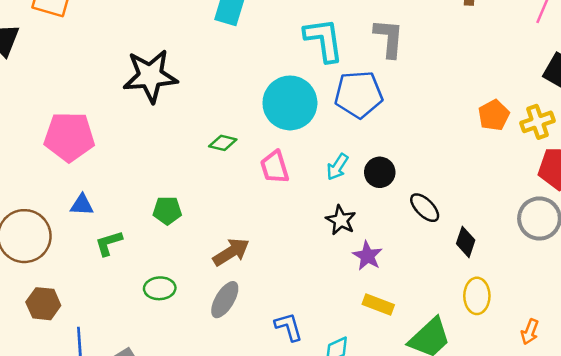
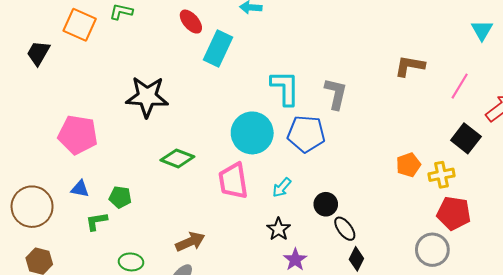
green diamond: (223, 143) -> (177, 158), moved, size x1.5
pink trapezoid: (275, 167) -> (233, 181), size x1.4
black circle: (380, 172) -> (326, 204), moved
green pentagon: (167, 210) -> (120, 197), moved
black diamond: (466, 242) -> (356, 259), moved

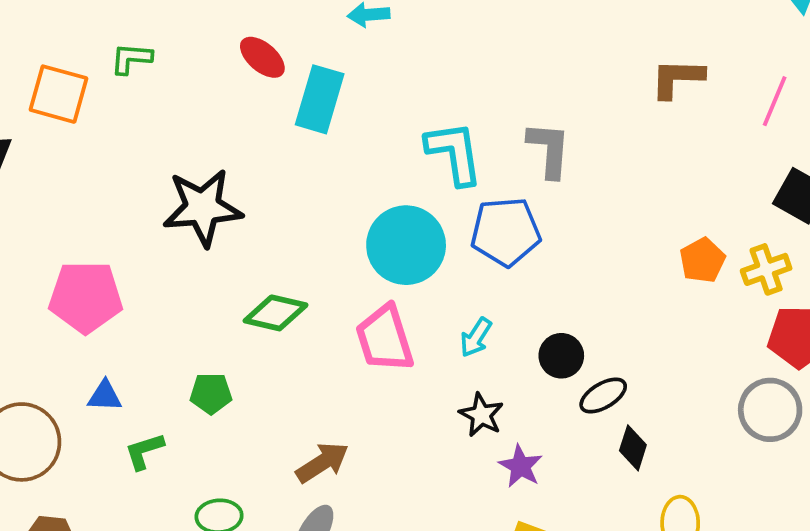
green pentagon: (120, 197) -> (211, 393), moved
black ellipse: (345, 229) -> (603, 395), turned -75

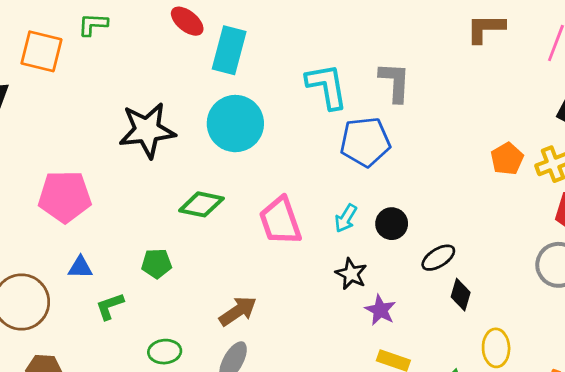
cyan circle: (406, 245) -> (235, 124), moved
black circle: (561, 356) -> (392, 224), moved

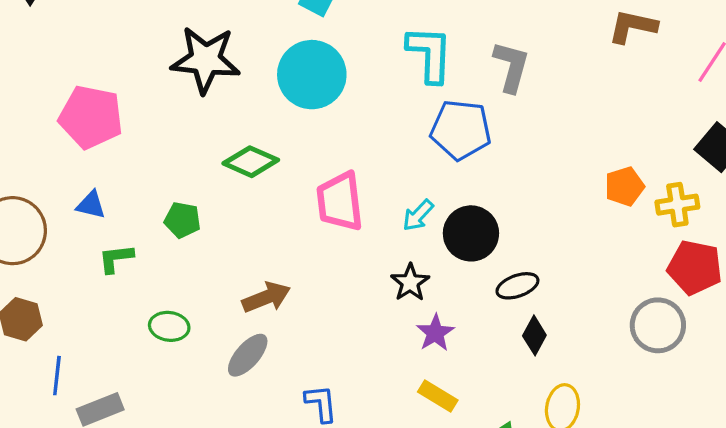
black circle: (392, 224) -> (471, 233), size x1.4

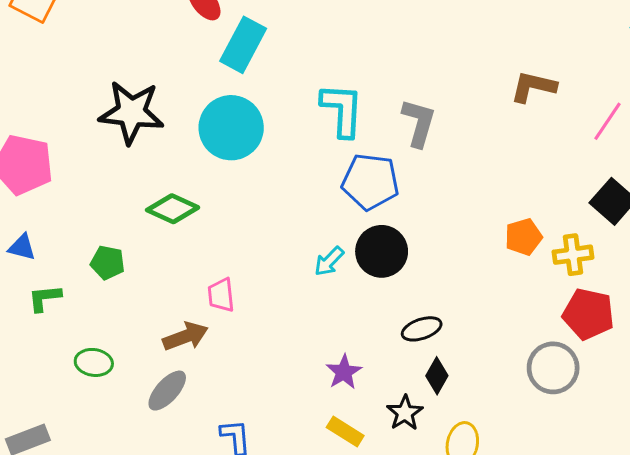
pink trapezoid: (340, 201) -> (221, 295), moved, size x0.6
black circle: (471, 233) -> (382, 251), moved
black star: (410, 282) -> (405, 413), moved

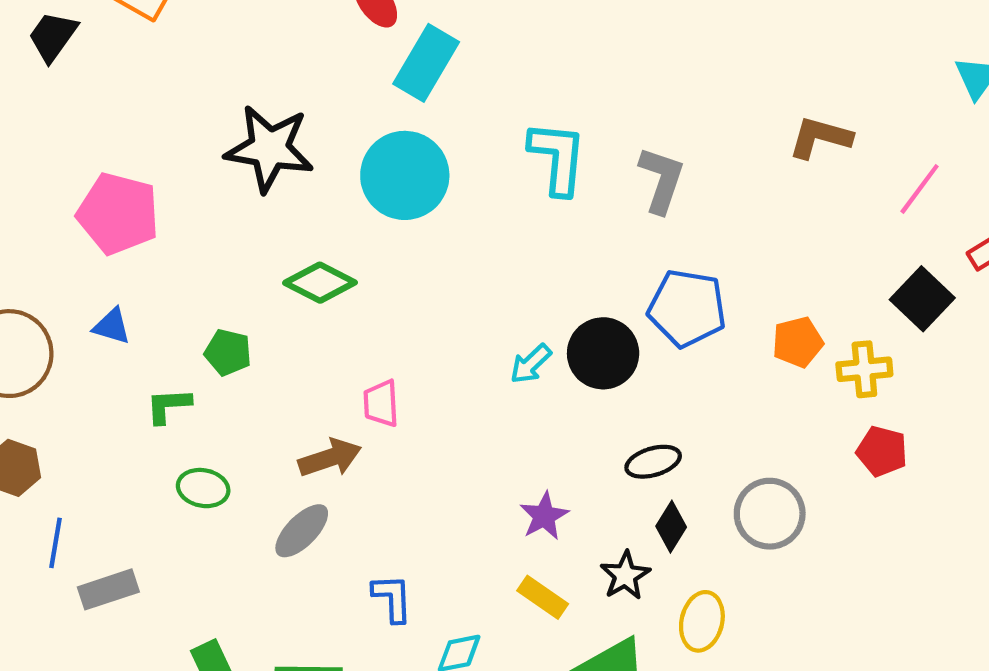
blue pentagon: (370, 182) -> (687, 308), moved
green L-shape: (45, 298) -> (168, 406), moved
red pentagon: (588, 314) -> (882, 451), size x0.7
gray circle: (553, 368) -> (770, 514), moved

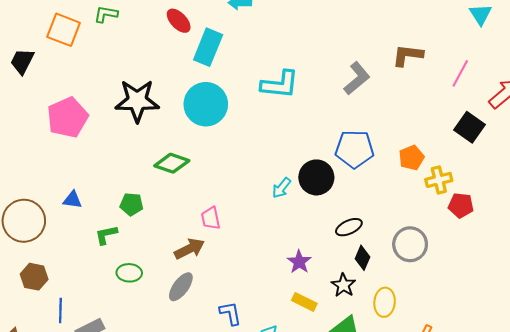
cyan L-shape: (558, 158) -> (280, 84), turned 99
gray L-shape: (661, 180) -> (357, 78), moved, turned 40
pink pentagon: (118, 214) -> (67, 117), moved, turned -30
yellow cross: (864, 369) -> (439, 180), moved

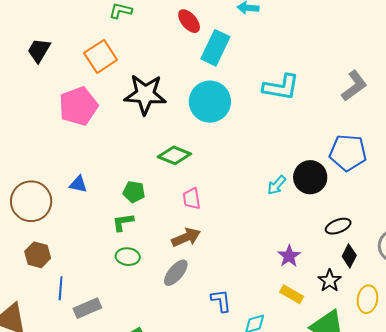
orange square: (64, 30) -> (101, 56), moved, turned 32
pink trapezoid: (211, 218) -> (192, 199), moved
green L-shape: (106, 235) -> (123, 222), moved

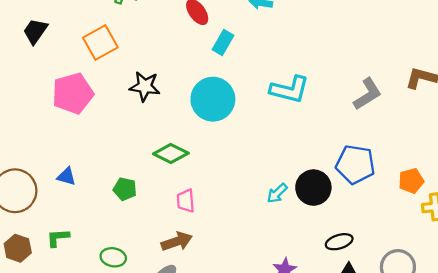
cyan rectangle: (215, 48) -> (223, 43), size x0.7
black star: (145, 94) -> (145, 86), size x0.7
green L-shape: (123, 222) -> (58, 238), moved

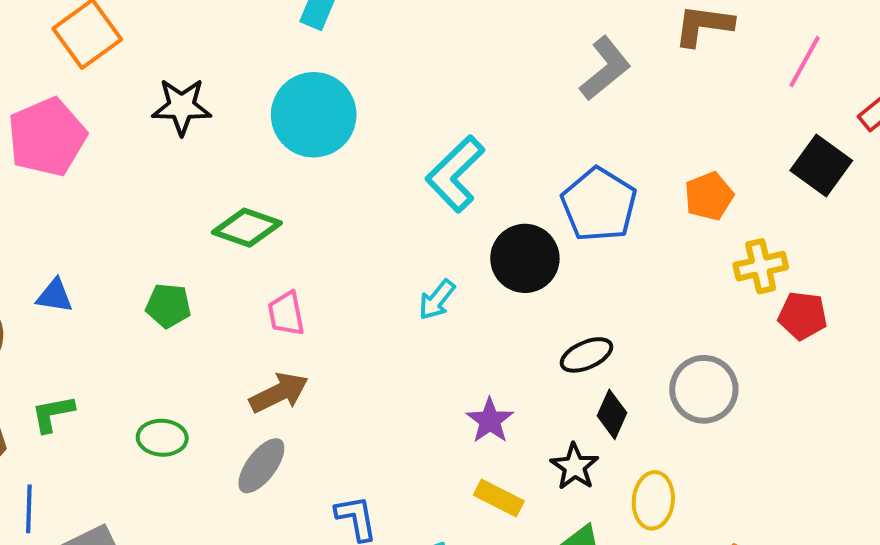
cyan L-shape: (290, 90) -> (455, 174), moved, turned 129
blue pentagon: (355, 164) -> (599, 205), turned 30
orange pentagon: (411, 181) -> (709, 196), moved
cyan arrow: (277, 193) -> (437, 300), moved

